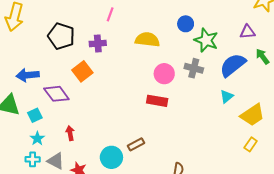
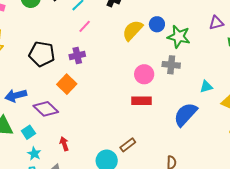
pink line: (110, 14) -> (85, 26), turned 32
yellow semicircle: (147, 40) -> (133, 30), moved, turned -45
blue semicircle: (233, 65) -> (185, 114), moved
cyan triangle: (227, 96) -> (206, 87), turned 32

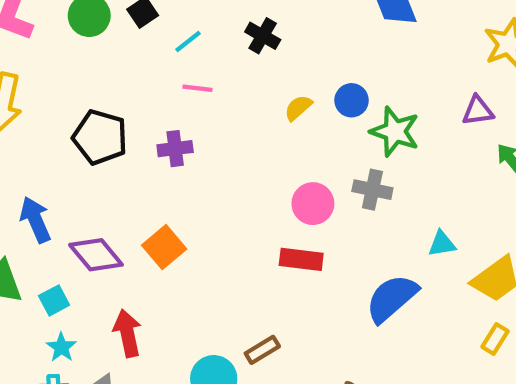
pink line: (85, 26) -> (197, 88), turned 48
yellow semicircle: (133, 30) -> (298, 108), size x0.6
orange square: (67, 84) -> (164, 247), moved
blue arrow: (16, 96) -> (35, 220), turned 75
red arrow: (64, 144) -> (127, 333), size x1.5

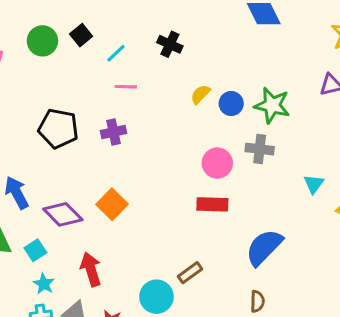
blue circle: (352, 100) -> (231, 103), moved
cyan triangle: (442, 244) -> (314, 184), turned -40
blue semicircle: (392, 298) -> (264, 247), moved

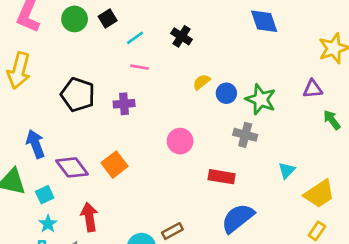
pink circle: (217, 163) -> (180, 141), moved
red rectangle: (212, 204) -> (222, 177), moved

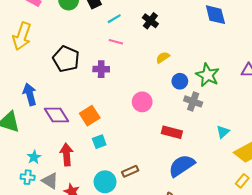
blue circle: (226, 93) -> (180, 81), moved
cyan square: (45, 195) -> (99, 142), moved

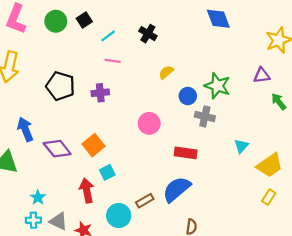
red arrow: (67, 155) -> (87, 191), moved
blue semicircle: (182, 166) -> (177, 189), moved

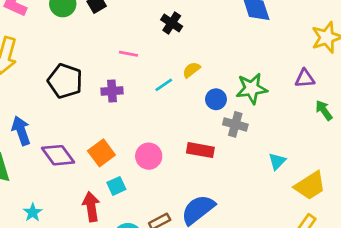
cyan line: (108, 36) -> (164, 85), moved
green star: (217, 86) -> (252, 88), turned -30
pink circle: (149, 123) -> (149, 156), moved
red rectangle: (186, 153) -> (200, 150), moved

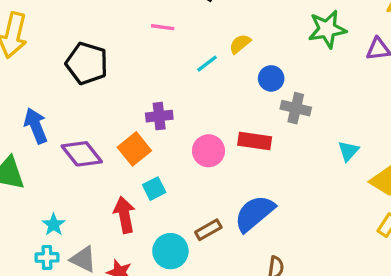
green star: (252, 88) -> (327, 29), moved
purple cross: (112, 91) -> (159, 116), moved
pink circle: (149, 156) -> (208, 151), moved

